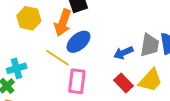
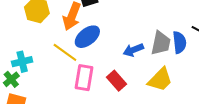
red rectangle: (123, 83) -> (117, 81), moved

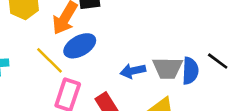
gray trapezoid: (161, 43) -> (168, 68), turned 70

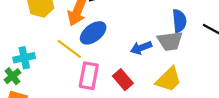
blue semicircle: (190, 71) -> (179, 21), moved

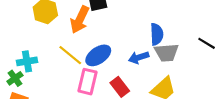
blue semicircle: (179, 21) -> (157, 34), moved
blue ellipse: (93, 33) -> (98, 55), moved

